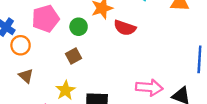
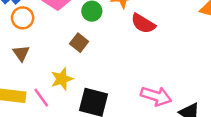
brown square: (73, 56) -> (79, 43), turned -35

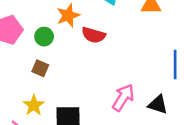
pink arrow: (156, 96) -> (123, 97), turned -60

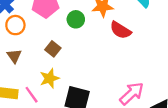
brown square: (40, 68) -> (53, 49), moved

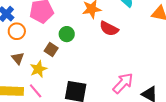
green circle: (76, 19) -> (67, 34), moved
yellow star: (50, 78) -> (38, 69), moved

